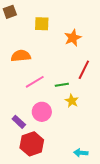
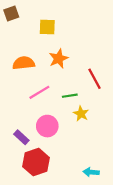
orange star: (73, 38) -> (59, 59), moved
red line: (84, 70) -> (95, 79), turned -54

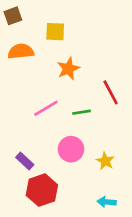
orange semicircle: (24, 63) -> (21, 51), moved
yellow star: (81, 114) -> (105, 161), moved
pink circle: (47, 126) -> (71, 149), moved

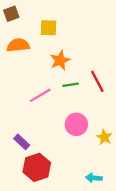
green line: (82, 112) -> (71, 85), moved
pink circle: (71, 149) -> (76, 124), moved
yellow star: (105, 161) -> (104, 137), moved

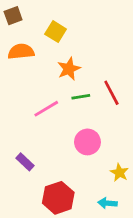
yellow square: (48, 28) -> (56, 32), turned 30
yellow star: (104, 137) -> (119, 173), moved
red hexagon: (37, 167) -> (58, 198), moved

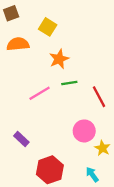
red line: (111, 93) -> (99, 97), moved
pink circle: (87, 142) -> (84, 131), moved
cyan arrow: (107, 203) -> (92, 174), turned 49

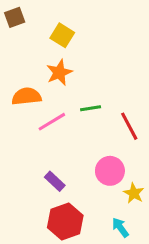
orange semicircle: (18, 44) -> (26, 96), moved
orange star: (59, 59) -> (59, 73), moved
purple rectangle: (21, 139) -> (55, 181), moved

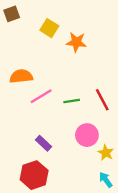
orange star: (59, 73) -> (76, 42), moved, turned 30
green line: (91, 108) -> (72, 101), moved
red hexagon: (65, 222) -> (34, 175), moved
cyan arrow: (120, 227) -> (106, 180), moved

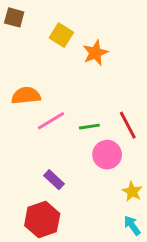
brown square: (12, 14) -> (14, 17), turned 35
orange star: (76, 42) -> (95, 53), turned -30
pink circle: (87, 135) -> (107, 155), moved

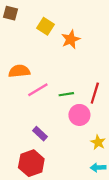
red line: (128, 125) -> (95, 93), turned 45
cyan arrow: (132, 225) -> (98, 168), turned -56

